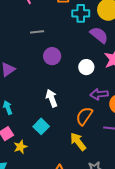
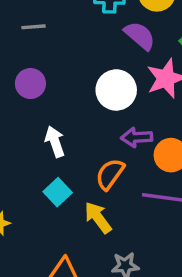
purple circle: (52, 56) -> (30, 84), moved
white circle: (86, 67) -> (116, 90), size x1.5
cyan square: (41, 126) -> (58, 192), moved

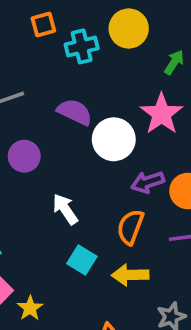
purple semicircle: (140, 36) -> (75, 112), moved
yellow arrow: (98, 218) -> (130, 275), turned -40

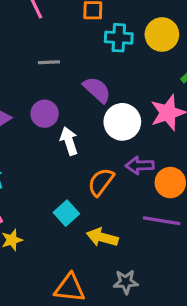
white arrow: (65, 209) -> (69, 141), moved
orange semicircle: (130, 227) -> (101, 182), moved

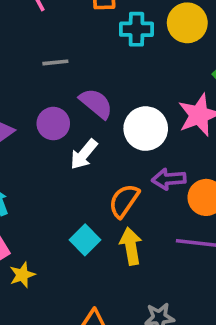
purple semicircle: (97, 90) -> (96, 103), moved
white arrow: (69, 141) -> (84, 154), turned -120
yellow arrow: (102, 237) -> (131, 246), moved, turned 68

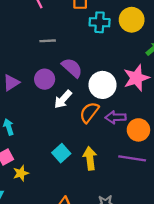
orange semicircle: (124, 201) -> (89, 112), moved

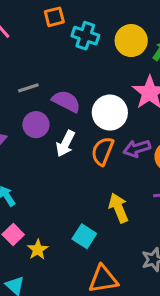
yellow circle: (132, 20) -> (131, 41), moved
cyan cross: (100, 22) -> (85, 36), turned 30
gray line: (48, 41) -> (28, 88), moved
cyan square: (61, 153) -> (84, 236), moved

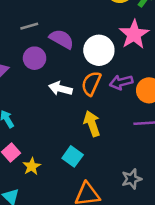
white arrow: (65, 144) -> (60, 89), moved, turned 75
yellow arrow: (119, 208) -> (92, 124), moved

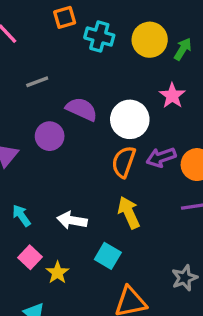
gray line: (29, 26) -> (37, 82), moved
pink star: (134, 34) -> (172, 96), size x0.7
white arrow: (60, 89) -> (72, 220), moved

